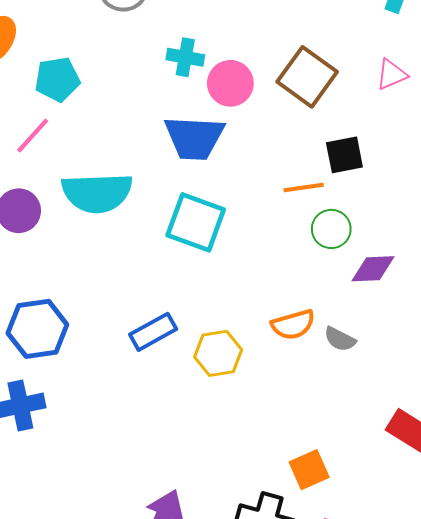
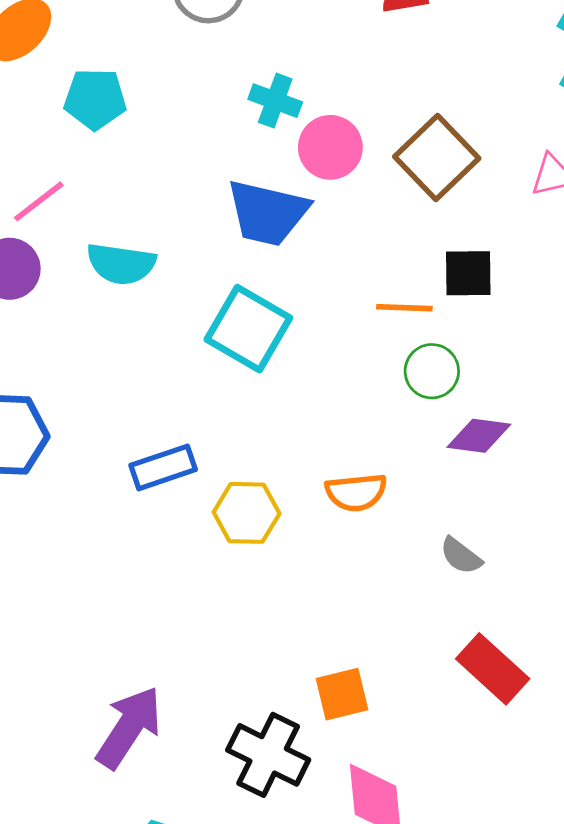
pink line: (33, 135) -> (39, 201), moved
cyan semicircle: (97, 193) -> (121, 264), size x0.7
gray semicircle: (340, 339) -> (461, 556), moved

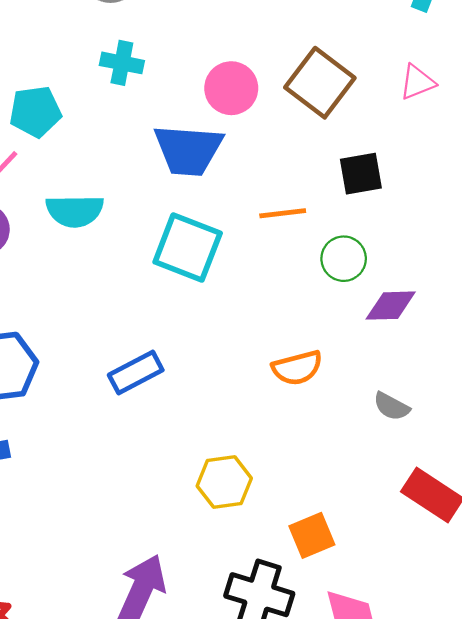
cyan pentagon: (95, 99) -> (35, 112), moved
cyan cross: (275, 101) -> (122, 63), moved
orange line: (404, 308) -> (283, 213), moved
yellow hexagon: (247, 513) -> (224, 482), moved

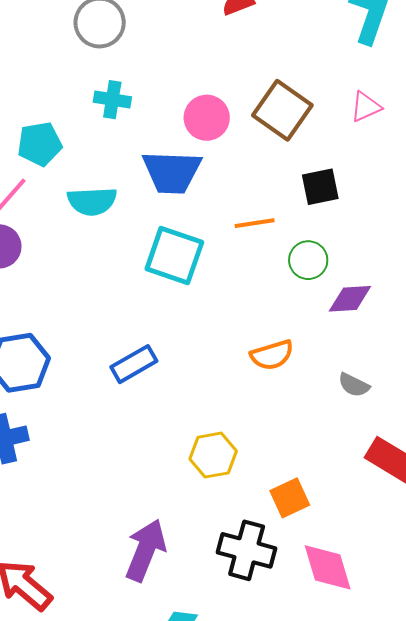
cyan semicircle: (75, 211) -> (92, 201), moved

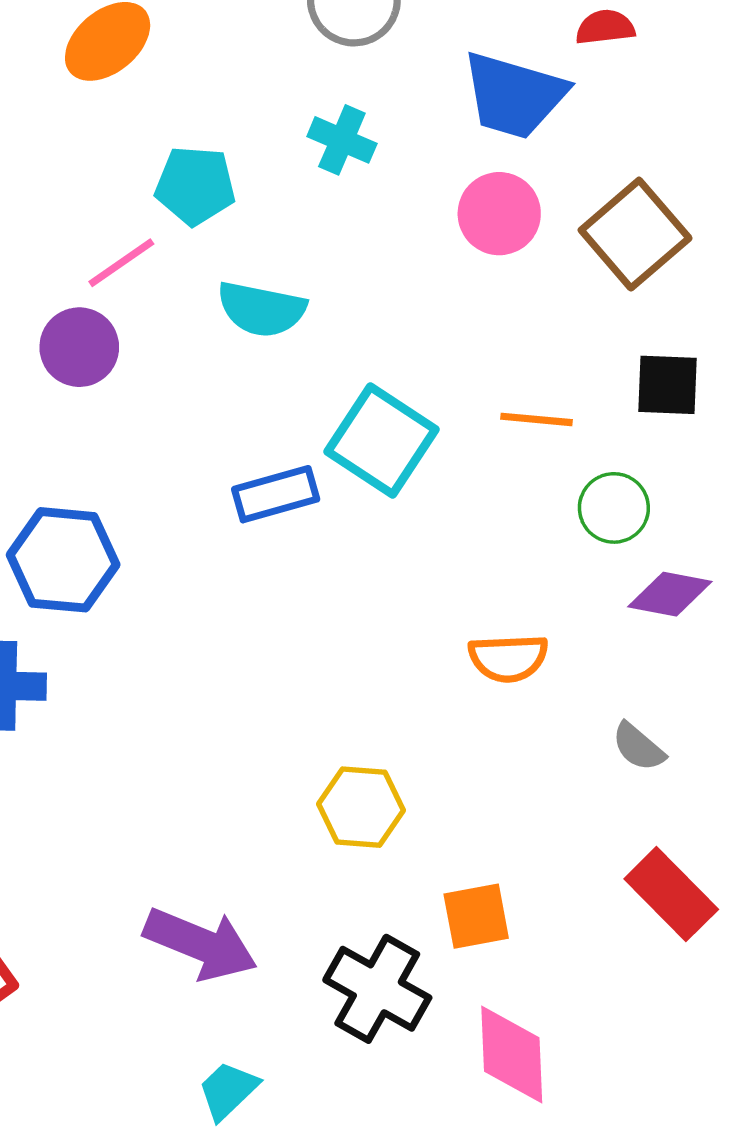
blue trapezoid: (172, 172) -> (514, 95), moved
blue rectangle: (134, 364) -> (276, 494), moved
purple arrow: (146, 550) -> (201, 944), turned 76

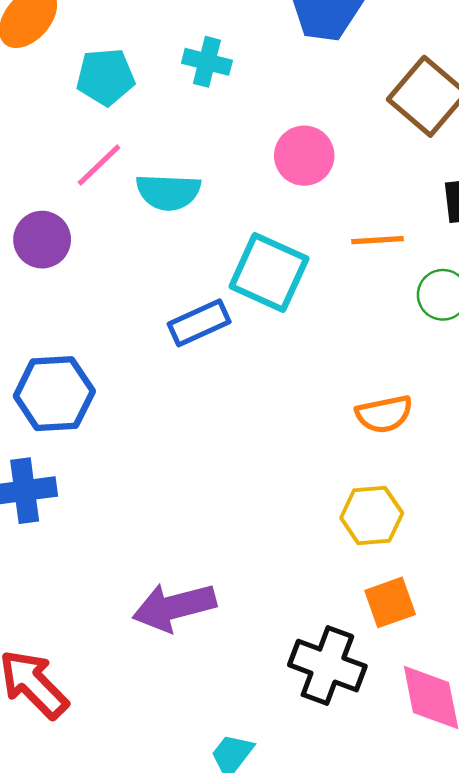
cyan pentagon: (195, 186) -> (105, 77), moved
pink circle: (499, 214) -> (304, 156), moved
pink line: (121, 263) -> (99, 165), moved
yellow hexagon: (361, 807) -> (372, 515), moved
purple arrow: (201, 944) -> (174, 607), moved, turned 152

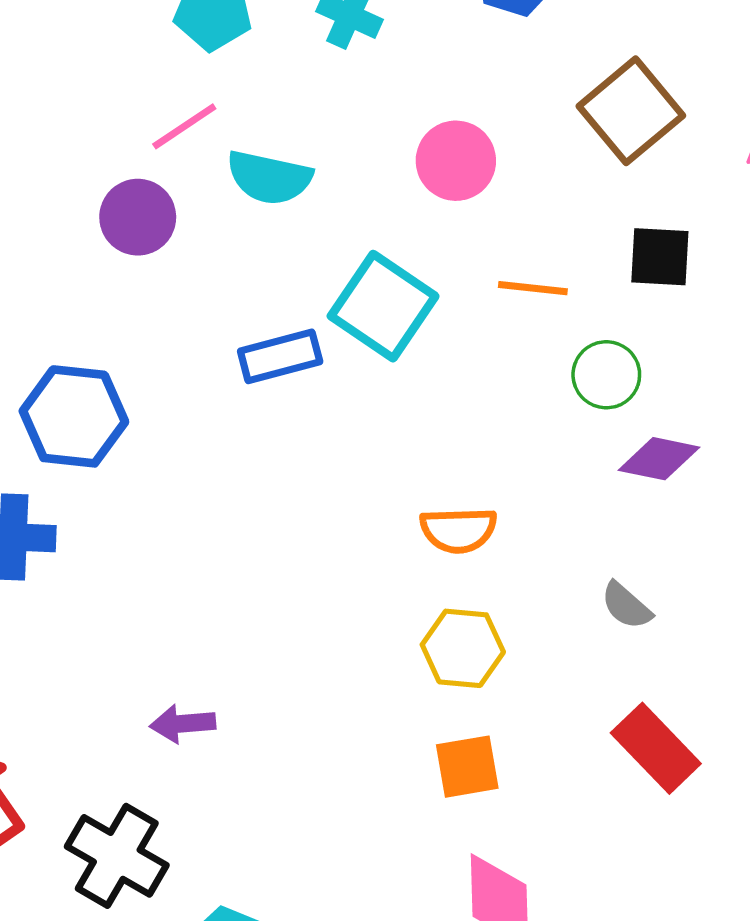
purple circle: (42, 240) -> (138, 217), moved
orange semicircle: (384, 414) -> (458, 530), moved
purple arrow: (174, 607) -> (183, 724), size x0.6
black cross: (327, 666) -> (117, 856), moved

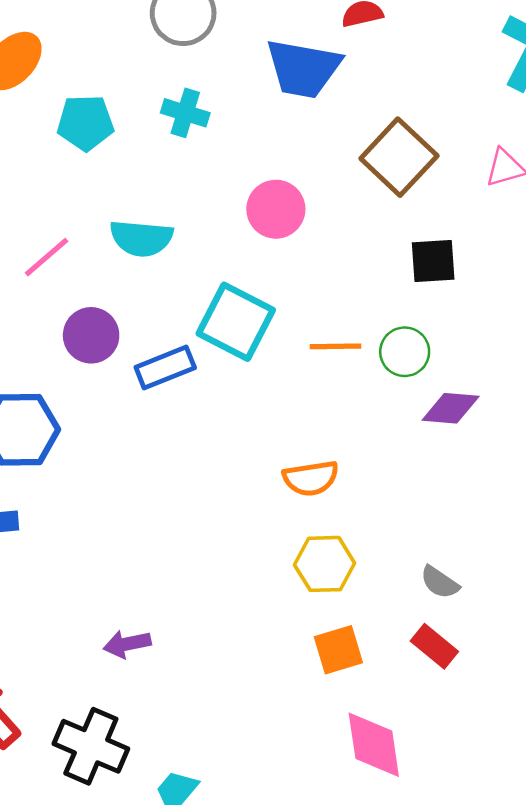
pink line: (184, 126) -> (47, 257), moved
purple circle: (138, 217) -> (91, 335), moved
orange line: (533, 288) -> (336, 346), moved
gray semicircle: (626, 606) -> (440, 582), moved
red rectangle: (656, 748) -> (434, 646), moved, size x0.7

